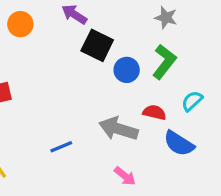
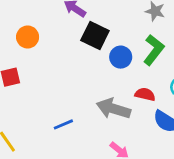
orange circle: (20, 24) -> (28, 37), moved

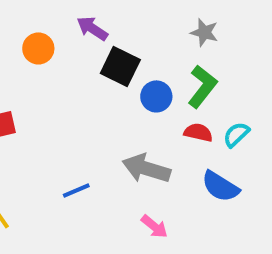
orange circle: (28, 37) -> (38, 48), moved
red semicircle: (145, 94) -> (198, 132), moved

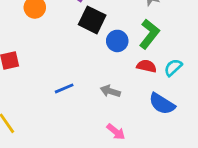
gray arrow: (146, 168) -> (110, 91), size x0.6
blue line: (76, 190) -> (64, 88), moved

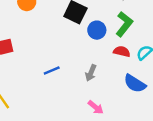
gray arrow: (110, 91) -> (91, 73), turned -84

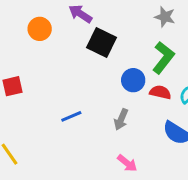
blue circle: (97, 30) -> (133, 80), moved

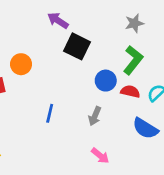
gray star: (165, 17) -> (134, 23), turned -30
orange circle: (40, 29) -> (21, 64), moved
blue line: (71, 116) -> (50, 113), turned -54

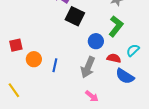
orange circle: (21, 64) -> (34, 59), moved
red semicircle: (130, 92) -> (114, 58), moved
gray arrow: (95, 116) -> (88, 67), size x1.5

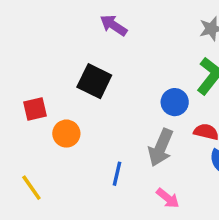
black square: (75, 16) -> (94, 81), moved
blue line: (55, 65) -> (117, 174), moved

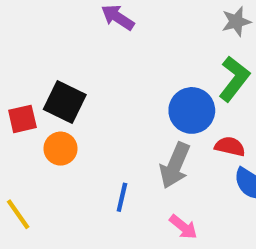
black square: (94, 81) -> (65, 102), moved
blue circle: (175, 102) -> (192, 110), size x1.4

